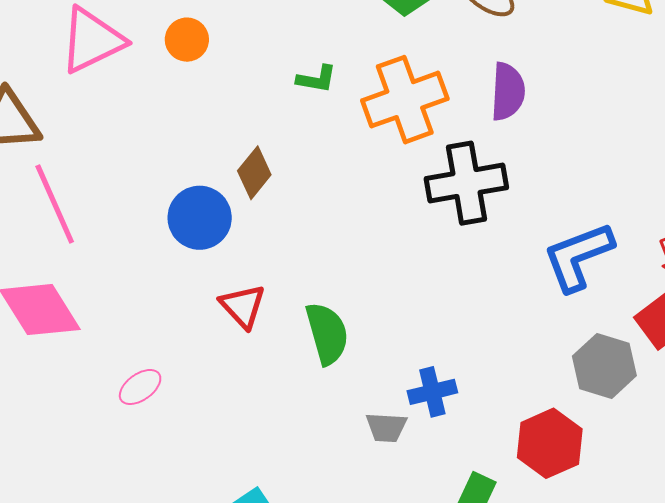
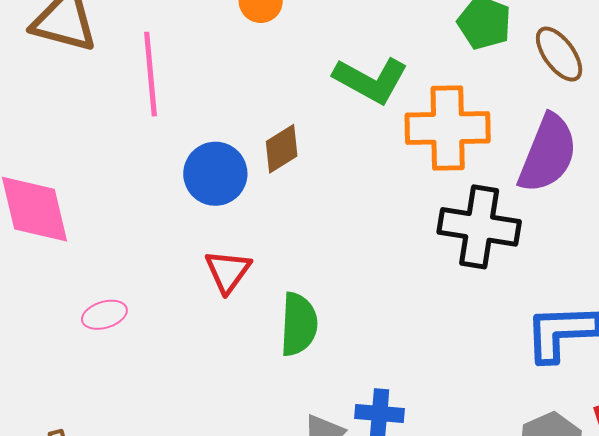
green L-shape: (317, 79) -> (371, 80), size x1.8
purple semicircle: (508, 92) -> (548, 154), size x1.4
pink line: (55, 204) -> (151, 74), moved

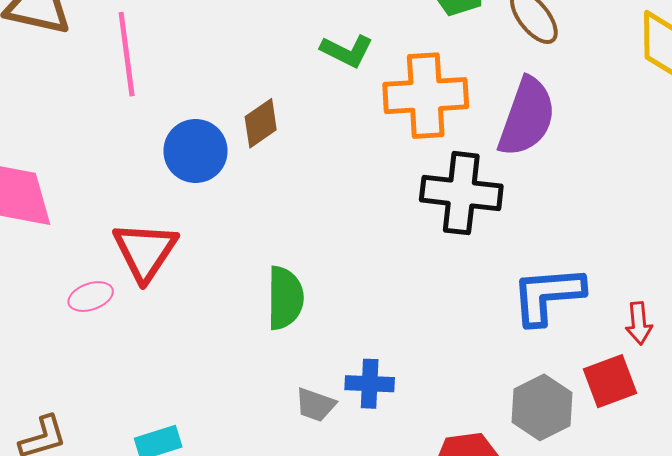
green L-shape: (371, 80) -> (347, 51), size x0.7
red triangle: (228, 271) -> (145, 251), moved, size x1.4

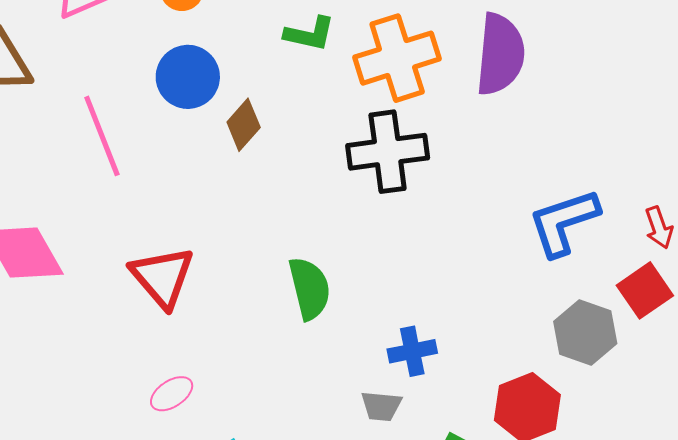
pink line: (127, 54) -> (102, 136), moved
blue circle: (196, 151) -> (188, 77), moved
black cross: (461, 193) -> (388, 152), moved
pink ellipse: (91, 297) -> (172, 394), moved
gray trapezoid: (315, 405) -> (381, 406), moved

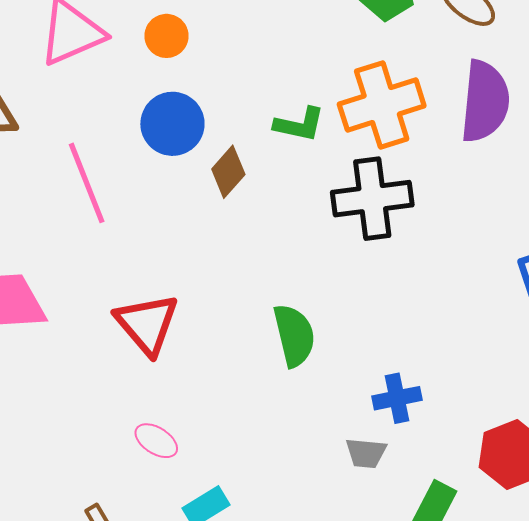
green L-shape: (310, 34) -> (299, 124), moved
pink ellipse: (172, 394) -> (156, 441), turned 66

